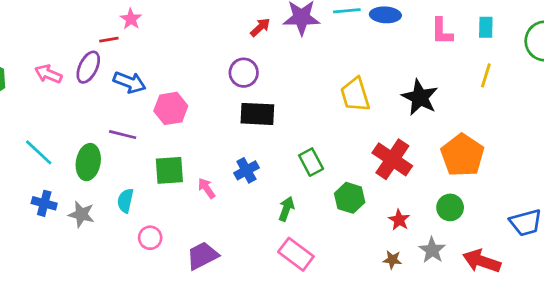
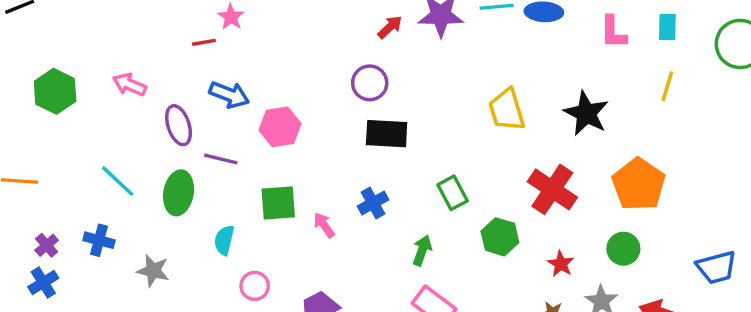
purple ellipse: (88, 67) -> (179, 125), moved, turned -44
blue cross: (44, 203) -> (99, 240), moved
gray star: (81, 214) -> (153, 271), moved

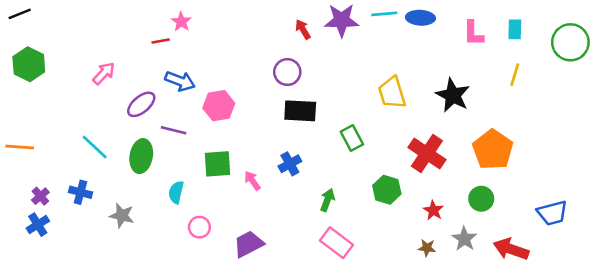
red arrow: (390, 27) -> (303, 29), turned -78
pink arrow: (129, 85) -> (104, 73), turned 110
green hexagon: (55, 91) -> (29, 64), moved
purple ellipse: (179, 125) -> (141, 104), turned 68
green rectangle: (453, 193) -> (352, 138), moved

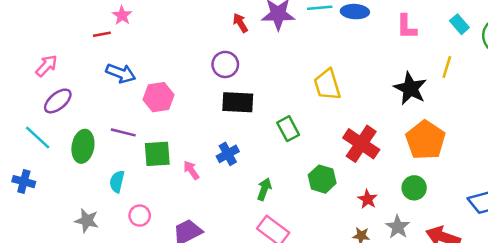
cyan rectangle: (515, 29) -> (459, 24), moved, turned -42
black star: (453, 95) -> (410, 88), moved
purple ellipse: (141, 104) -> (58, 101), moved
purple line: (174, 130) -> (123, 132), moved
gray star: (122, 216) -> (87, 221), moved

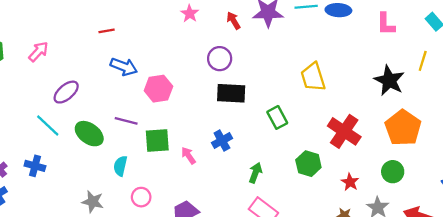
pink star: (122, 15) -> (190, 14), moved
pink arrow: (46, 66) -> (38, 52), moved
green ellipse: (83, 146) -> (89, 134), turned -64

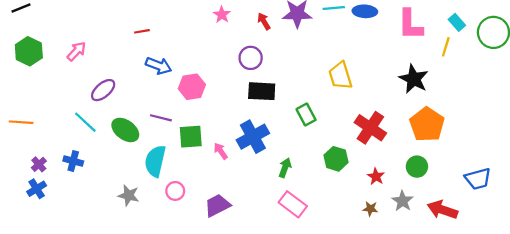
pink L-shape: (386, 24) -> (410, 25), size x1.4
yellow line: (423, 61) -> (446, 47), moved
blue cross: (222, 141) -> (253, 137), size x1.6
cyan semicircle: (120, 166) -> (155, 161), size x1.6

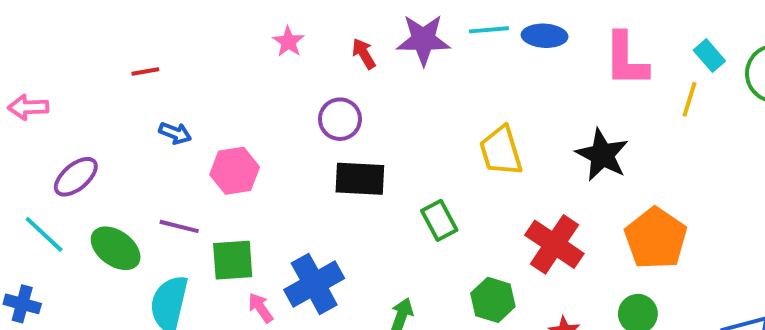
pink arrow: (77, 51) -> (28, 107), turned -135
blue arrow: (159, 66) -> (175, 133), size x0.7
black star: (414, 79) -> (602, 155), moved
blue cross: (253, 137) -> (314, 284), moved
pink arrow: (221, 151) -> (261, 308), moved

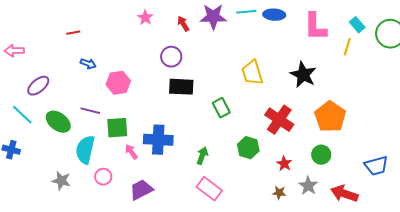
blue cross: (314, 284) -> (158, 140), turned 32

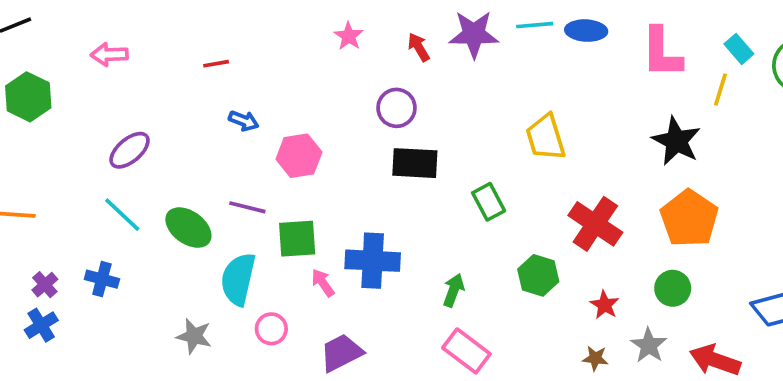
pink arrow: (14, 51) -> (109, 54), moved
black star: (303, 75) -> (676, 141), moved
purple ellipse: (38, 86) -> (130, 150), moved

